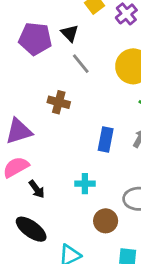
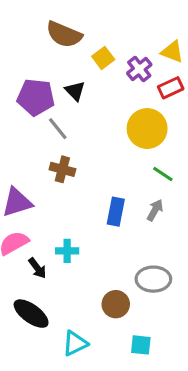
gray line: (81, 64) -> (58, 129), moved
cyan cross: (85, 184) -> (67, 251), moved

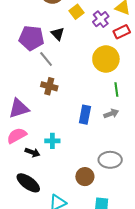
green line: (163, 174) -> (116, 89), turned 48
gray arrow: (155, 210) -> (111, 114), turned 40
black arrow: (37, 268) -> (32, 152), turned -32

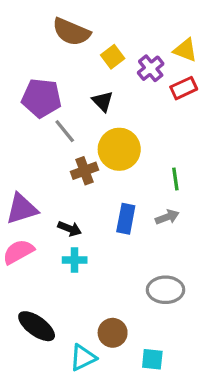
black triangle: (58, 34) -> (103, 101), moved
yellow circle: (106, 59) -> (119, 149), moved
brown cross: (49, 86) -> (84, 171), moved, turned -35
black arrow: (32, 152) -> (70, 229), moved
brown circle: (85, 177) -> (113, 333), moved

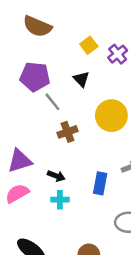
brown semicircle: (71, 32) -> (37, 26), moved
yellow circle: (119, 149) -> (111, 116), moved
blue rectangle: (126, 219) -> (100, 183), moved

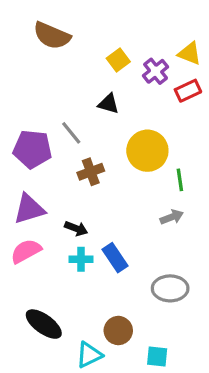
purple pentagon: (35, 77) -> (32, 149), moved
black triangle: (81, 79) -> (109, 104), turned -30
blue rectangle: (100, 183) -> (115, 258), moved, turned -45

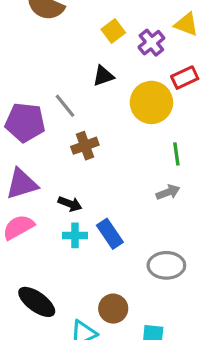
red rectangle: (188, 91) -> (185, 78), moved
black triangle: (109, 104) -> (103, 76), turned -35
yellow circle: (147, 151) -> (151, 102), moved

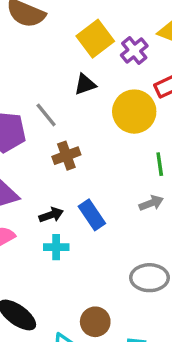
yellow square: (113, 31) -> (95, 39), size x1.5
black arrow: (70, 204) -> (51, 215), turned -40
blue rectangle: (110, 234) -> (92, 215), moved

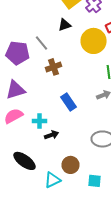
black arrow: (51, 215) -> (52, 135), moved
cyan cross: (56, 247) -> (40, 121), moved

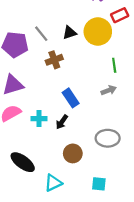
black triangle: (64, 25) -> (70, 33), moved
black arrow: (52, 135) -> (62, 122), moved, turned 144
brown circle: (70, 165) -> (73, 153), moved

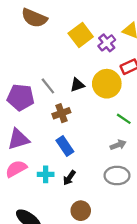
green line: (114, 65) -> (124, 119), turned -48
blue rectangle: (71, 98) -> (65, 146), moved
gray ellipse: (108, 138) -> (117, 176), moved

